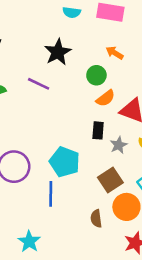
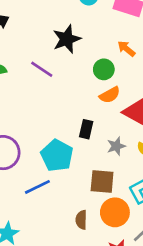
black rectangle: (98, 130) -> (86, 129), moved
brown square: (110, 180) -> (102, 182), turned 30
blue line: (51, 194) -> (37, 187), turned 55

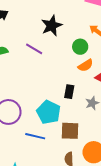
brown square: (102, 182) -> (70, 131), moved
blue line: (37, 187) -> (35, 136), turned 42

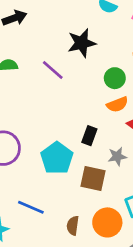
brown square: (70, 131) -> (93, 178), moved
blue line: (35, 136) -> (31, 207), moved

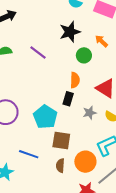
black star: (82, 43) -> (70, 32), moved
orange semicircle: (117, 104) -> (75, 80), moved, turned -63
brown square: (93, 178) -> (61, 141), moved

